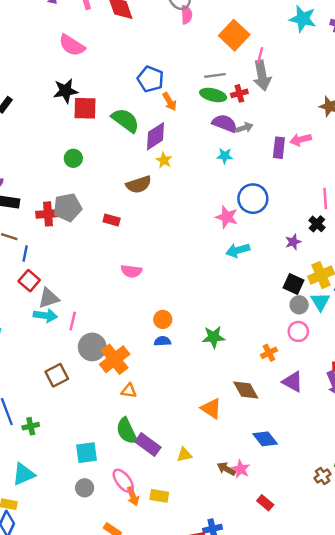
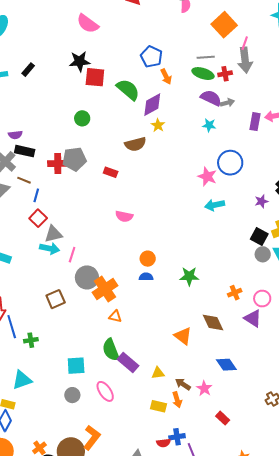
pink circle: (298, 331) -> (262, 299), moved
brown arrow: (226, 469) -> (183, 384), moved
orange arrow: (133, 496) -> (177, 400), moved
yellow rectangle: (159, 496) -> (159, 406), moved

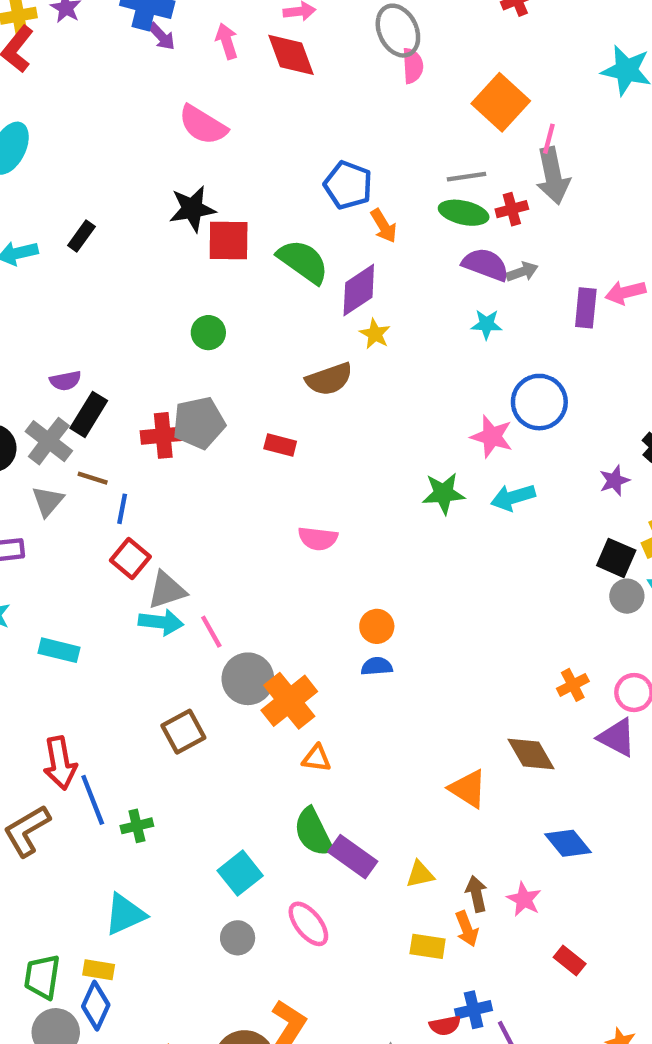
black rectangle: (25, 151) -> (89, 414), turned -66
pink line: (72, 255) -> (211, 632), turned -42
green star: (189, 276) -> (443, 493), moved
cyan square: (76, 366) -> (240, 873), turned -30
brown arrow: (183, 384) -> (477, 894), turned 49

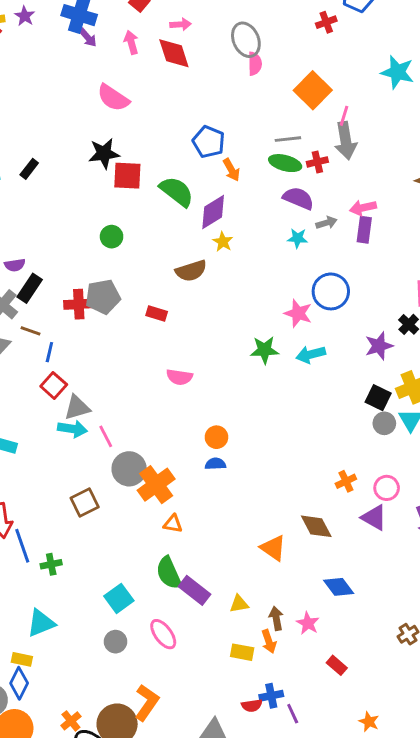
gray arrow: (522, 272) -> (327, 223), moved
pink arrow: (625, 292) -> (363, 208), moved
purple star: (614, 481) -> (379, 346), size x1.4

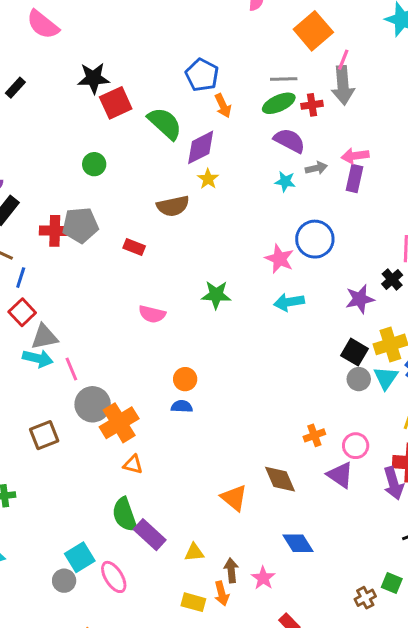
pink semicircle: (113, 98) -> (43, 25), moved
green ellipse: (285, 163) -> (279, 103), turned -44
red square: (127, 176) -> (116, 103), turned -32
green star: (264, 350) -> (216, 295), moved
cyan square: (119, 598) -> (80, 557), moved

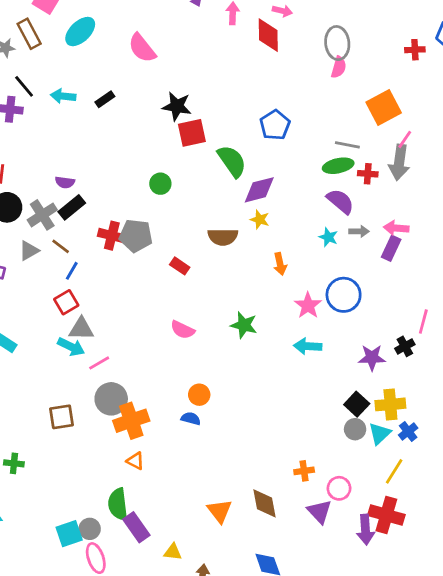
orange arrow: (223, 106) -> (280, 264), moved
yellow star: (208, 179) -> (260, 219), turned -30
pink line: (71, 369) -> (99, 363), turned 70
gray circle: (64, 581) -> (90, 529), moved

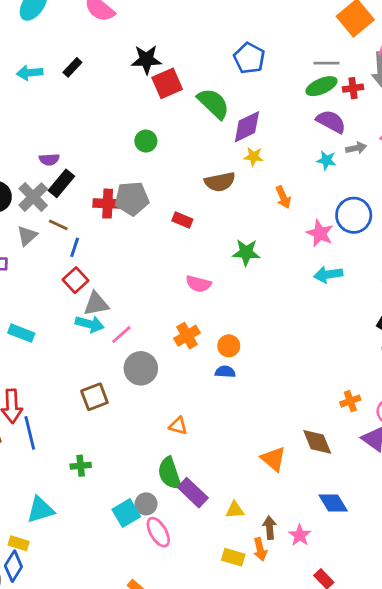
green star: (244, 325) -> (246, 253), moved
orange cross: (131, 421) -> (187, 336), moved, size x0.7
green cross: (14, 463) -> (81, 466), moved

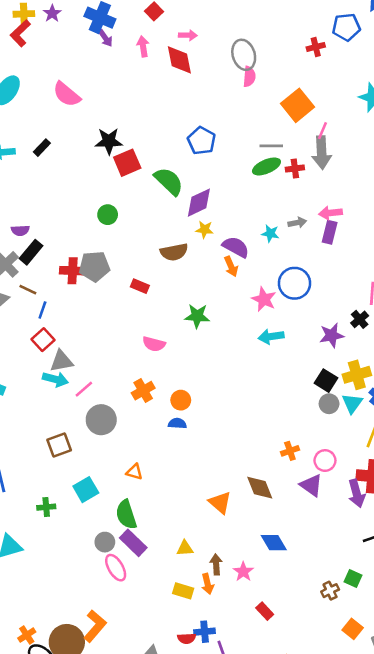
purple semicircle: (331, 122) -> (236, 247), moved
purple rectangle: (193, 493) -> (133, 543), moved
cyan square: (126, 513) -> (86, 490), moved

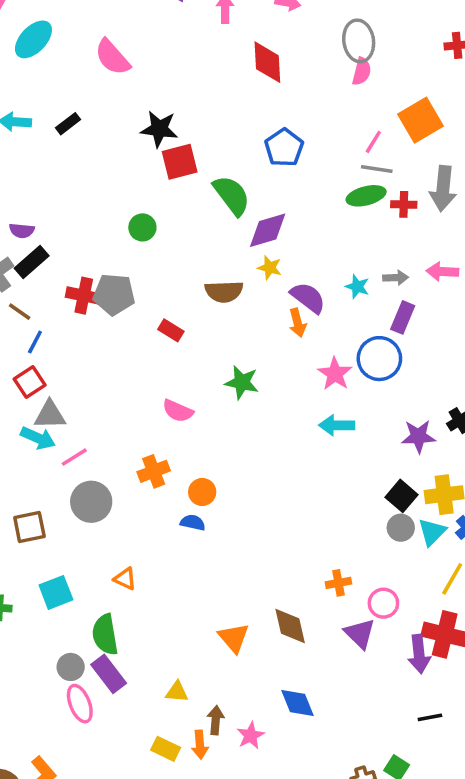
red diamond: (179, 60) -> (267, 62), moved
pink line: (323, 131) -> (373, 142), moved
purple rectangle: (330, 232) -> (403, 317), moved

